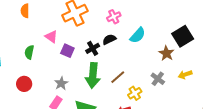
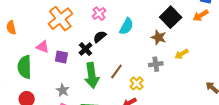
green semicircle: (29, 52) -> (25, 67), size x1.6
gray cross: (158, 79) -> (156, 64), turned -32

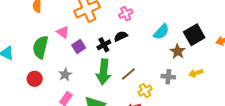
cyan semicircle: (126, 26) -> (161, 32), moved
purple square: (61, 57) -> (79, 47), turned 32
gray star: (63, 90) -> (65, 74), moved

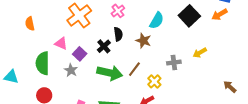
black semicircle: (121, 36) -> (118, 34), turned 120
brown star: (178, 51) -> (143, 41), moved
green arrow: (104, 72) -> (110, 73), turned -70
gray star: (65, 74) -> (71, 70), moved

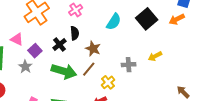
brown star: (143, 41) -> (93, 49), moved

